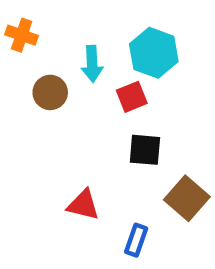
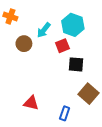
cyan arrow: (92, 64) -> (44, 30), turned 42
black square: (145, 150) -> (76, 64), moved
red triangle: (83, 205) -> (31, 103), moved

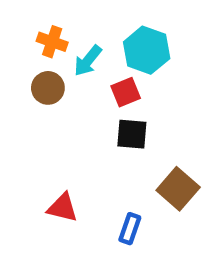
orange cross: (10, 17) -> (52, 42), moved
black square: (76, 64) -> (132, 134), moved

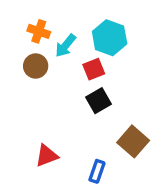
black square: (132, 134) -> (99, 101), turned -35
red triangle: (63, 208) -> (47, 156), turned -35

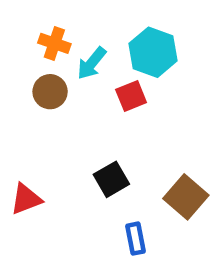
black square: (99, 101) -> (111, 179), moved
red triangle: (47, 156) -> (26, 199), moved
blue rectangle: (97, 171) -> (135, 239), turned -30

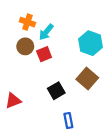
cyan hexagon: (153, 52) -> (90, 43), moved
red square: (131, 96) -> (44, 54), moved
brown square: (186, 197) -> (87, 78), moved

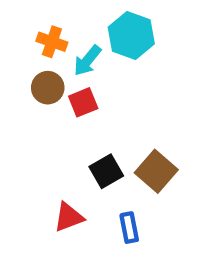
cyan hexagon: (90, 43) -> (131, 35), moved
brown square: (87, 78) -> (156, 171), moved
red triangle: (13, 101) -> (69, 217), moved

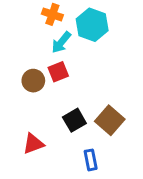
orange cross: (52, 42) -> (52, 14), moved
brown circle: (48, 88) -> (33, 81), moved
red triangle: (69, 217) -> (33, 144), moved

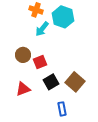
red square: (58, 72) -> (40, 62), moved
red triangle: (33, 144) -> (23, 89), moved

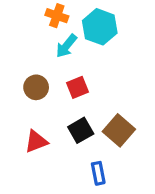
red square: (40, 62) -> (78, 87), moved

